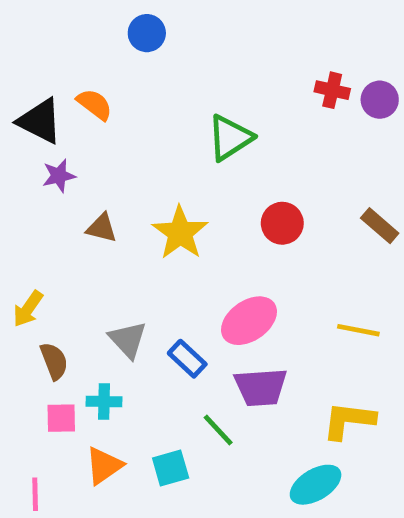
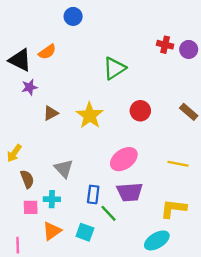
orange semicircle: (95, 104) -> (47, 52), turned 108
brown triangle: (102, 228) -> (51, 113), turned -42
blue rectangle: (187, 359) -> (93, 194), moved, turned 54
cyan square: (171, 468) -> (85, 232), turned 36

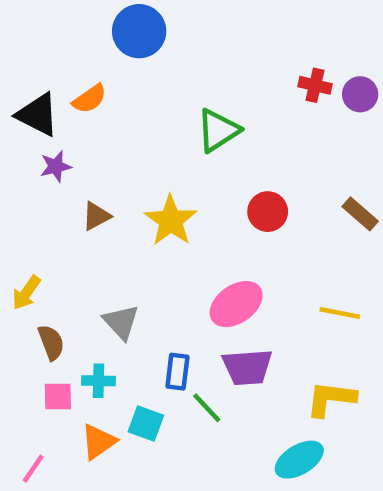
blue circle: (73, 16) -> (139, 31), size x1.5
cyan square: (85, 232) -> (146, 424), moved
pink line: (18, 245) -> (33, 469), turned 35

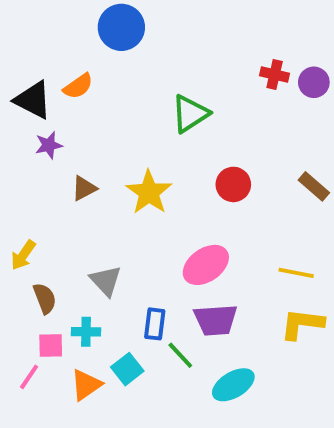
yellow L-shape: (331, 399) -> (302, 324), moved
cyan square: (146, 424) -> (127, 369), turned 32
cyan ellipse: (299, 460) -> (233, 385), moved
pink line: (33, 469) -> (29, 377), moved

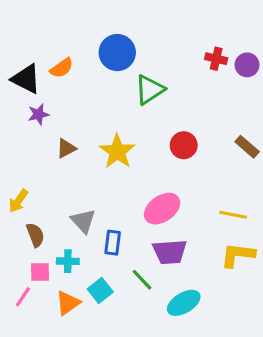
blue circle: (121, 27) -> (117, 53), moved
blue rectangle: (155, 324) -> (113, 243), moved

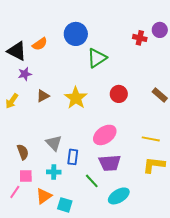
purple circle: (247, 65) -> (160, 30), moved
yellow arrow: (18, 201) -> (12, 101), moved
cyan cross: (68, 261) -> (54, 172), moved
cyan square: (100, 290) -> (65, 205), moved, turned -35

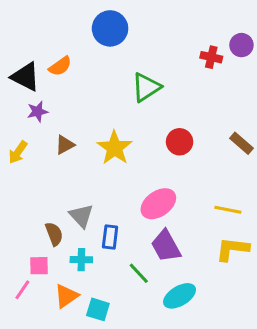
blue circle: (76, 34) -> (110, 28), moved
brown semicircle: (23, 152) -> (54, 234), moved
purple trapezoid: (110, 163) -> (166, 246), turned 65

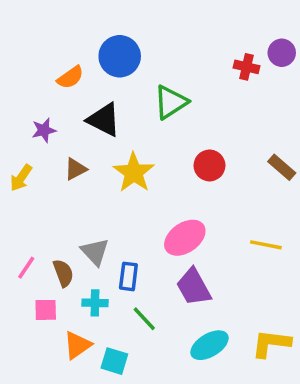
blue circle: (110, 28) -> (120, 56), moved
black triangle: (25, 77) -> (104, 120), moved
yellow L-shape: (232, 249) -> (271, 343), moved
green line: (139, 273) -> (144, 319), moved
pink line: (22, 290) -> (26, 268), moved

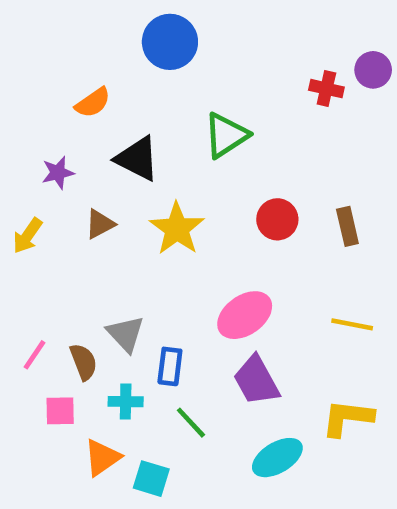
blue circle: (120, 56) -> (170, 42), moved
brown rectangle: (282, 167) -> (347, 226), moved, turned 36
yellow L-shape: (271, 343) -> (347, 418), moved

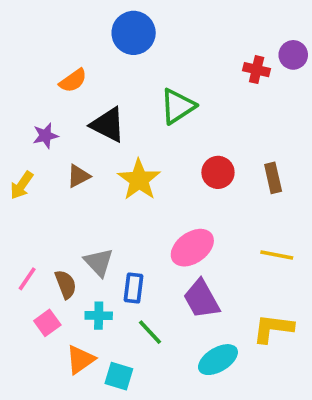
pink square: (60, 411) -> (47, 323), turned -35

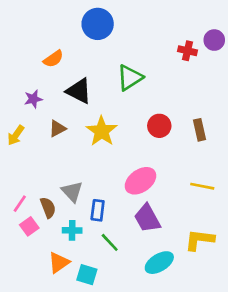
pink square: (47, 323) -> (29, 226), moved

